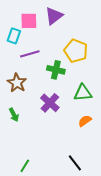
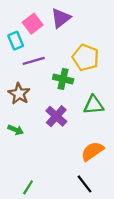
pink square: (29, 21) -> (33, 24), turned -36
cyan rectangle: (14, 36) -> (16, 41), turned -42
green arrow: (14, 115) -> (16, 130), turned -40
orange semicircle: (85, 121) -> (92, 151), moved, size x1.5

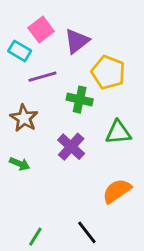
purple triangle: (61, 18) -> (77, 41), moved
cyan rectangle: (16, 41) -> (20, 51), turned -36
black line: (84, 184) -> (87, 232), moved

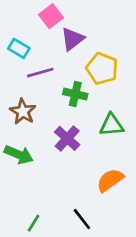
pink square: (41, 30) -> (51, 16), moved
green arrow: (20, 164) -> (19, 155), size x1.5

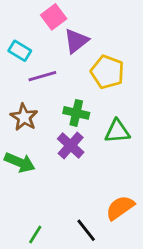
green cross: (75, 94) -> (76, 113), moved
orange semicircle: (110, 180) -> (120, 208), moved

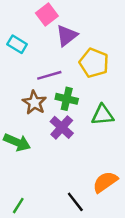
purple line: (42, 76) -> (49, 75), moved
brown star: (24, 117) -> (34, 103), moved
green line: (35, 234) -> (18, 206), moved

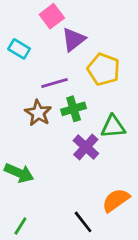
green cross: (67, 99) -> (74, 109), turned -30
purple cross: (62, 127) -> (86, 147), moved
green arrow: (17, 142) -> (19, 173), moved

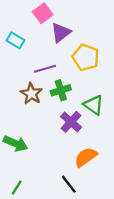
green triangle: (113, 127) -> (94, 105), turned 40
orange semicircle: (116, 200) -> (86, 157), moved

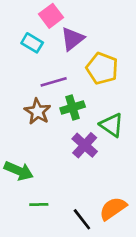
cyan rectangle: (16, 40) -> (32, 43), moved
orange semicircle: (86, 157) -> (113, 209), moved
green line: (17, 188) -> (39, 204), moved, turned 56

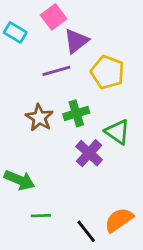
cyan rectangle: (32, 43) -> (15, 32), moved
purple line: (54, 82) -> (56, 71), moved

